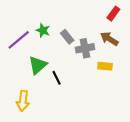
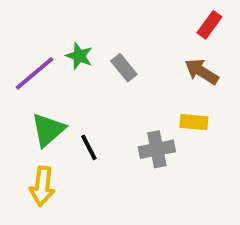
gray cross: (85, 48) -> (157, 149), moved
green triangle: (38, 65) -> (48, 130), moved
black line: (57, 78) -> (89, 147), moved

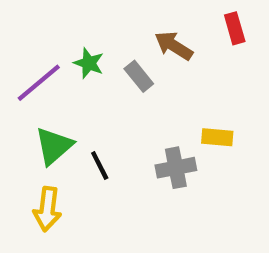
red rectangle: (209, 25) -> (235, 28), turned -52
brown arrow: (202, 72) -> (174, 46), moved

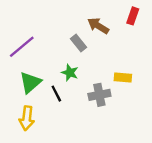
red rectangle: (235, 28) -> (133, 16), turned 35
green star: (89, 63) -> (70, 73), moved

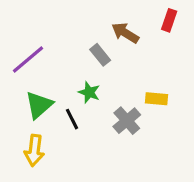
gray cross: (99, 95) -> (127, 121), turned -30

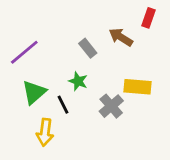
brown arrow: (125, 33) -> (121, 37), moved
yellow rectangle: (157, 99) -> (137, 87), size x1.4
yellow arrow: (34, 150) -> (45, 132), moved

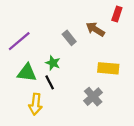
green star: (78, 81) -> (53, 63), moved
green triangle: (34, 92) -> (27, 73), turned 48
gray cross: (111, 106) -> (93, 97), moved

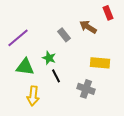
red rectangle: (117, 14) -> (108, 13), turned -40
black line: (50, 82) -> (56, 76), moved
gray cross: (93, 97) -> (86, 89), turned -30

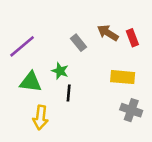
red rectangle: (108, 13) -> (132, 38), moved
black line: (56, 76) -> (69, 93), turned 32
gray cross: (86, 89) -> (131, 110), moved

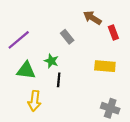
brown arrow: (108, 33) -> (92, 18), moved
gray cross: (131, 110) -> (110, 108), moved

